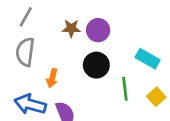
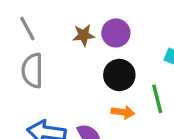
gray line: (26, 17) -> (27, 28), turned -50
orange arrow: (52, 78) -> (123, 112), moved, turned -90

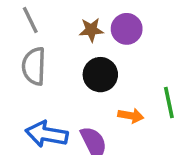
black circle: (119, 75) -> (100, 75), moved

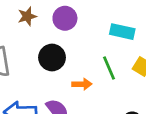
brown star: (91, 30) -> (27, 16), moved

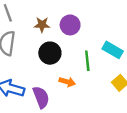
brown star: (27, 16) -> (42, 25), moved
green line: (109, 68) -> (87, 61), moved

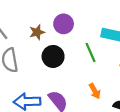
orange arrow: (67, 82) -> (95, 91), moved, turned 63

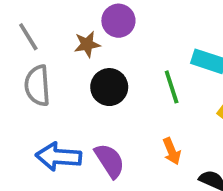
purple circle: (64, 24) -> (118, 21), moved

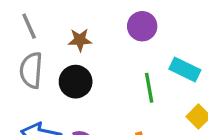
purple circle: (118, 21) -> (142, 26), moved
black circle: (109, 87) -> (76, 82), moved

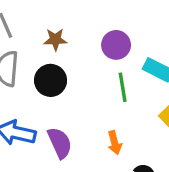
purple circle: (142, 26) -> (116, 45), moved

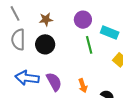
orange arrow: (115, 143) -> (83, 86), moved

